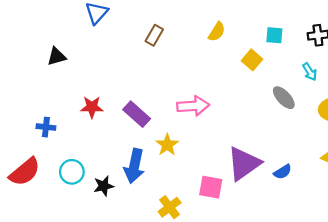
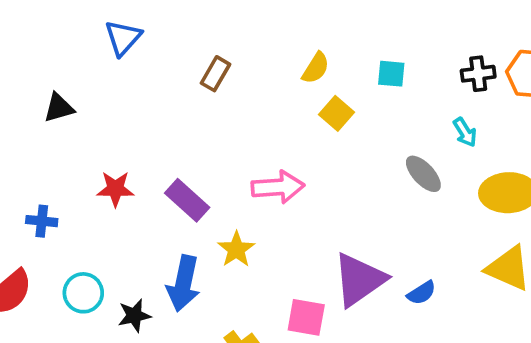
cyan square: (274, 35) -> (391, 74), moved
yellow square: (252, 60) -> (336, 113), moved

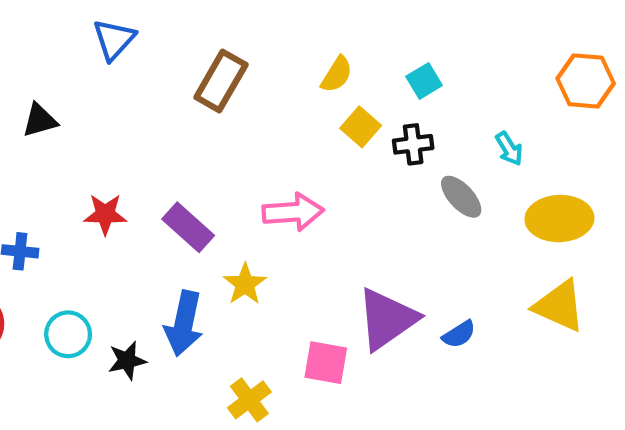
brown rectangle: (216, 74) -> (221, 81), size x1.5
cyan square: (391, 74) -> (424, 81), turned -36
black cross: (478, 74) -> (413, 144), moved

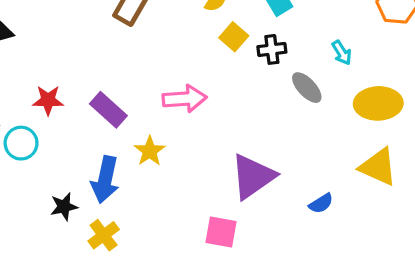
cyan circle: (68, 334) -> (21, 143), moved
blue semicircle: (459, 334) -> (321, 203), moved
pink square: (326, 363) -> (221, 232), moved
yellow cross: (249, 400) -> (104, 235), moved

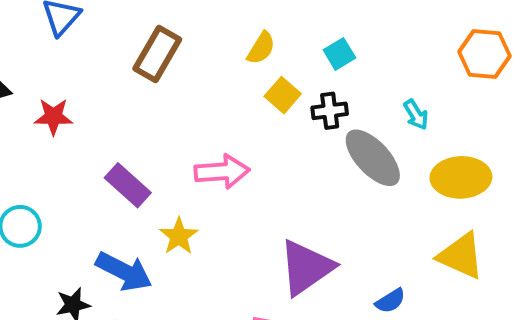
gray ellipse: (307, 88) -> (373, 158), size x1.5
red star: (48, 100) -> (53, 117), moved
blue arrow: (105, 180) -> (124, 271), turned -75

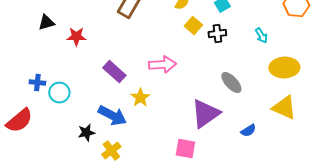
gray ellipse: (373, 158) -> (231, 83), moved, size x0.7

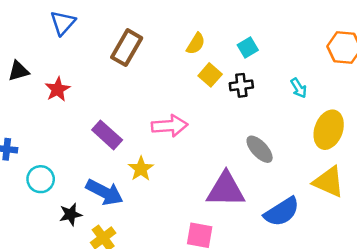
red star: (76, 37) -> (58, 89), turned -30
yellow ellipse: (284, 68) -> (329, 130), turned -68
cyan circle: (59, 93) -> (41, 179), moved
purple triangle: (205, 114) -> (226, 190), turned 36
blue semicircle: (248, 131) -> (282, 212), size x1.8

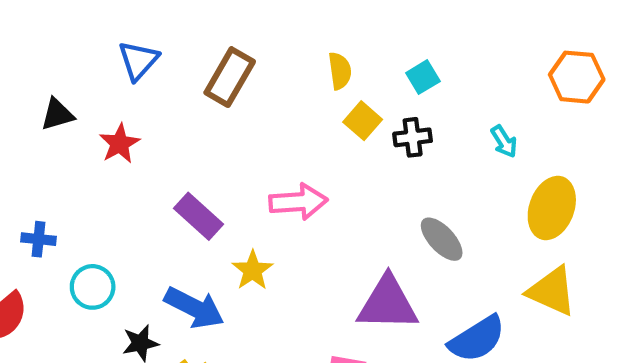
blue triangle: (63, 23) -> (138, 60), moved
yellow semicircle: (196, 44) -> (340, 71), turned -40

